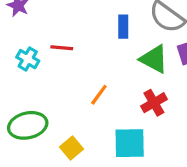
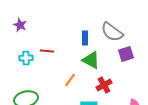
cyan cross: (28, 59) -> (26, 58), turned -32
green triangle: (154, 59) -> (91, 60), moved

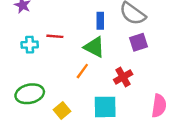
purple square: (126, 54) -> (139, 42), moved
green triangle: (91, 60) -> (94, 47), moved

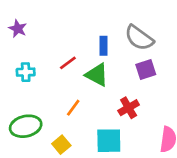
red line: (55, 36) -> (68, 63), moved, turned -42
orange line: (82, 71) -> (73, 108), moved

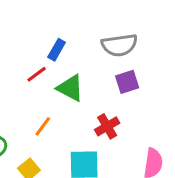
gray semicircle: (139, 38) -> (119, 45), turned -44
blue rectangle: (103, 46) -> (57, 50), moved, turned 30

